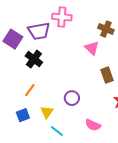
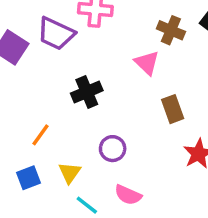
purple trapezoid: (39, 31) -> (56, 34), turned 35
black cross: (34, 59) -> (87, 92), moved, turned 30
pink semicircle: (93, 125) -> (128, 195), moved

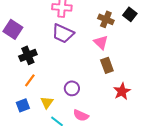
purple trapezoid: (56, 34) -> (63, 33), moved
pink triangle: (147, 63) -> (101, 42), moved
black cross: (87, 92) -> (28, 55), moved

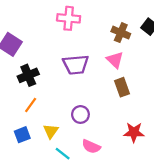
purple trapezoid: (63, 33) -> (76, 65), moved, turned -30
red star: (122, 91) -> (134, 132), moved, turned 30

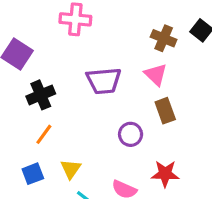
pink cross: (69, 18) -> (75, 19), moved
purple circle: (80, 114) -> (131, 134), moved
red star: (134, 132) -> (165, 174), moved

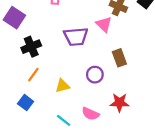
pink triangle: (156, 74) -> (104, 24), moved
yellow triangle: (71, 169) -> (62, 86), moved, turned 40
blue square: (33, 174) -> (26, 103), turned -32

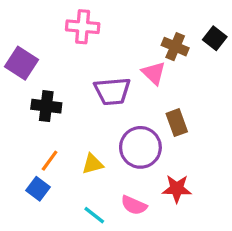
black cross: (31, 47) -> (46, 106), turned 30
orange line: (33, 75) -> (50, 161), moved
purple circle: (95, 75) -> (140, 147), size x1.6

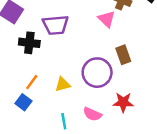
purple trapezoid: (112, 91) -> (55, 25), moved
cyan line: (94, 215) -> (64, 121), turned 42

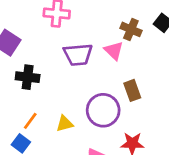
purple trapezoid: (55, 25) -> (78, 55), moved

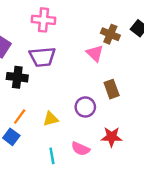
purple trapezoid: (78, 55) -> (42, 57), moved
purple circle: (103, 110) -> (85, 107), size x0.7

